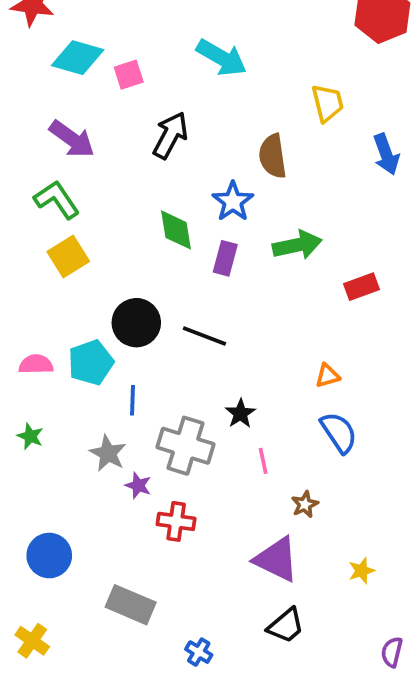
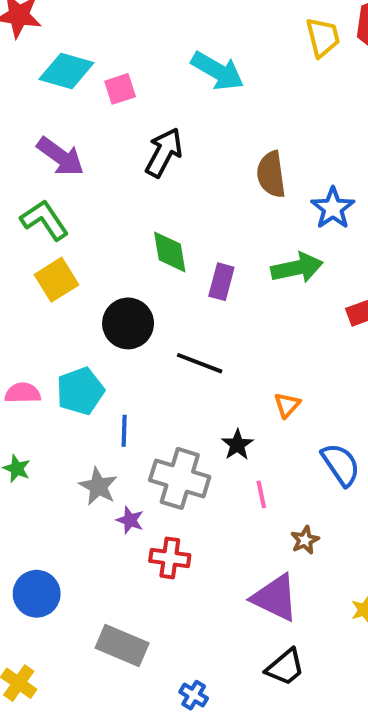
yellow trapezoid: (328, 103) -> (323, 37), moved
blue star: (233, 202) -> (333, 208), moved
black circle: (136, 323) -> (128, 323), moved
orange triangle: (328, 376) -> (287, 405), moved, turned -32

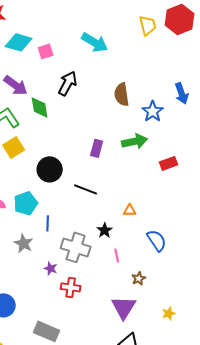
green diamond: (170, 252) -> (40, 107), moved
orange triangle: (287, 405) -> (130, 210), turned 48
gray star: (98, 486) -> (24, 243), moved
purple triangle: (275, 598) -> (124, 307), turned 36

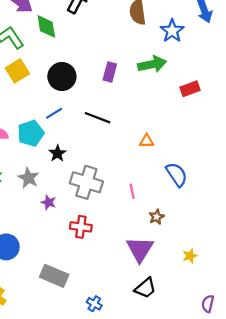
black circle: (50, 169) -> (62, 77), moved
blue line: (48, 223) -> (54, 113), moved, turned 56
black star: (105, 230) -> (57, 153), moved
purple star: (51, 268) -> (49, 202), moved

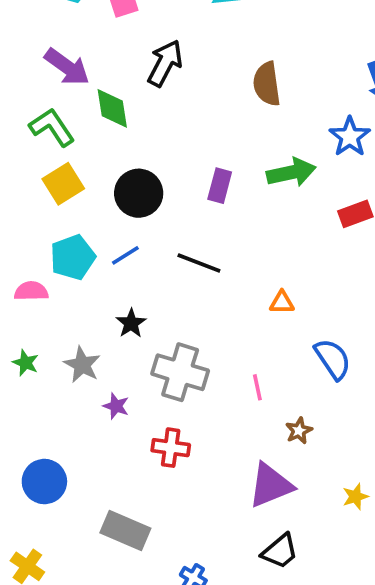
blue star: (172, 31) -> (350, 137), moved
cyan pentagon: (31, 133) -> (73, 257), moved
purple triangle: (140, 249) -> (271, 485), turned 36

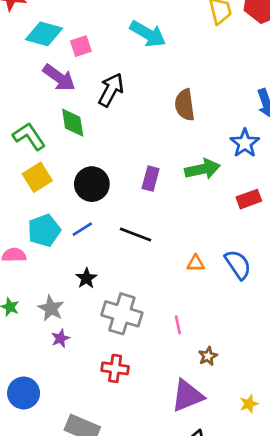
purple arrow: (67, 67) -> (59, 78), moved
blue semicircle: (333, 359) -> (238, 265), moved
purple star: (116, 406) -> (60, 338), moved, turned 30

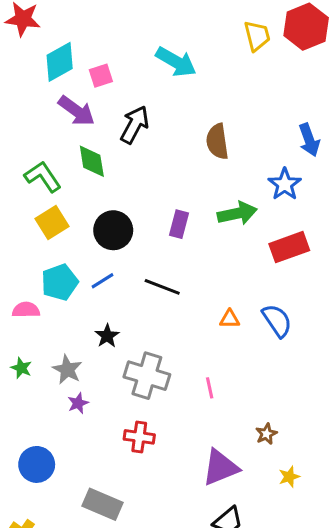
cyan diamond: (44, 34) -> (60, 62), turned -45
red rectangle: (249, 199) -> (289, 247), size x1.4
brown star: (208, 356) -> (266, 434), moved

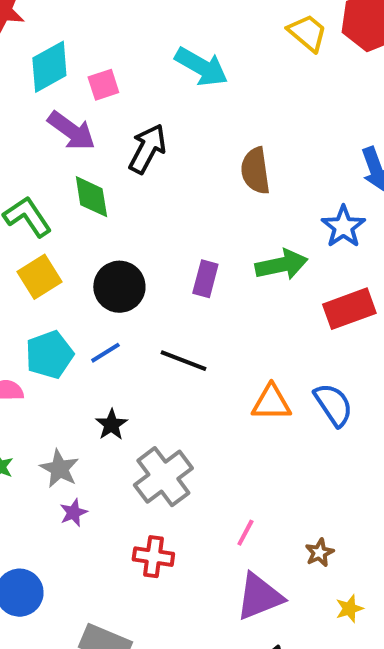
yellow trapezoid: (257, 36) -> (307, 33), turned -36
orange triangle: (230, 319) -> (271, 403), size x1.5
gray cross: (147, 376) -> (163, 477), turned 36
pink line: (210, 388) -> (245, 533), moved, turned 40

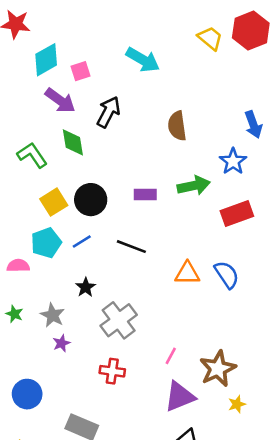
yellow square: (39, 277) -> (54, 202), moved
purple rectangle: (205, 279) -> (145, 194), turned 75
brown star: (319, 553) -> (218, 369), size x2.0

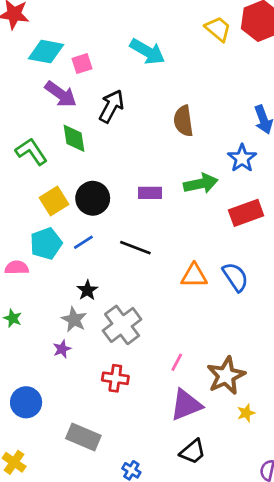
cyan diamond: (46, 60) -> (46, 52), turned 40
gray star: (53, 315) -> (74, 320), moved

